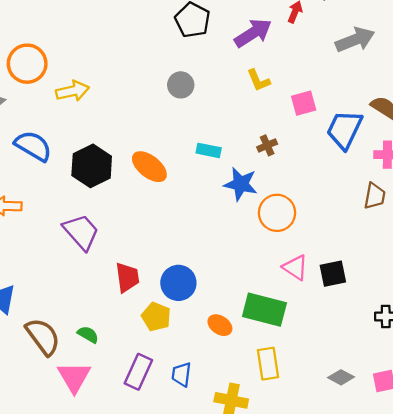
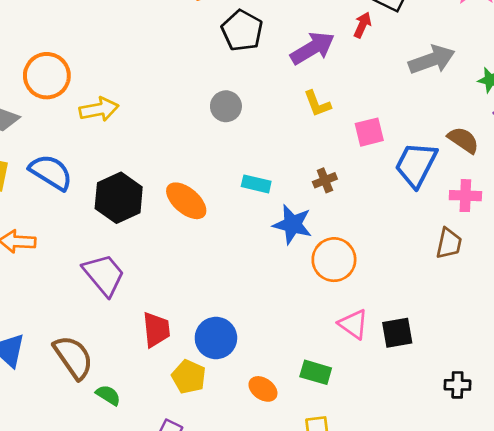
green rectangle: (264, 310) -> (316, 372), size x0.6
brown semicircle: (43, 337) -> (73, 357), moved

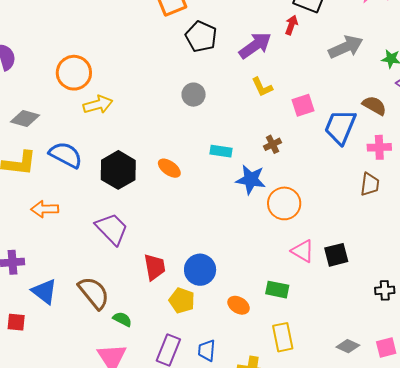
orange circle: (47, 76) -> (74, 73), moved
orange ellipse: (186, 201) -> (169, 168), size x0.7

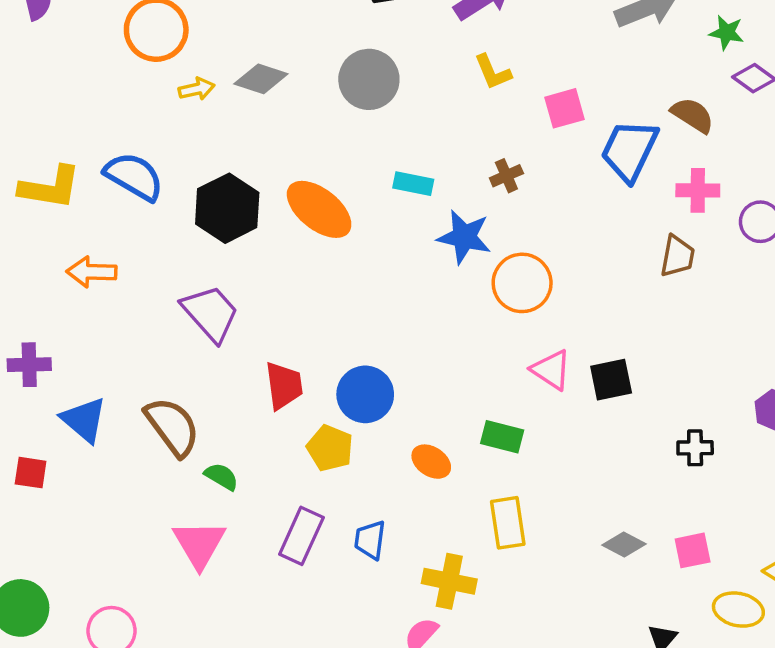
gray circle: (194, 95) -> (369, 79), size x1.4
yellow arrow: (98, 105) -> (197, 89), size x0.7
gray diamond: (25, 118) -> (261, 79), moved
orange ellipse: (169, 168) -> (319, 209), size x1.6

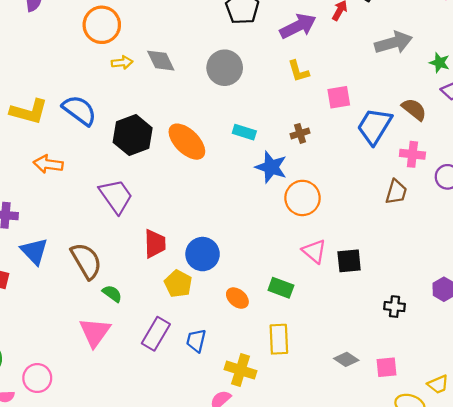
gray diamond: (261, 79) -> (161, 61), turned 40

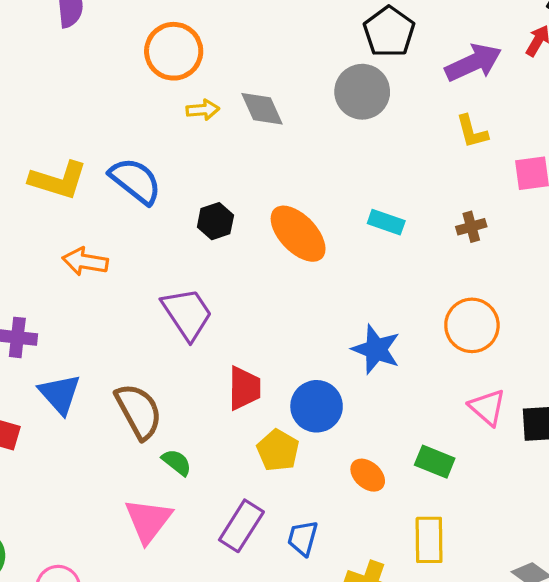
gray circle: (225, 68) -> (362, 92), moved
black hexagon: (133, 135) -> (215, 221), size x0.6
blue star: (271, 167) -> (376, 349), moved

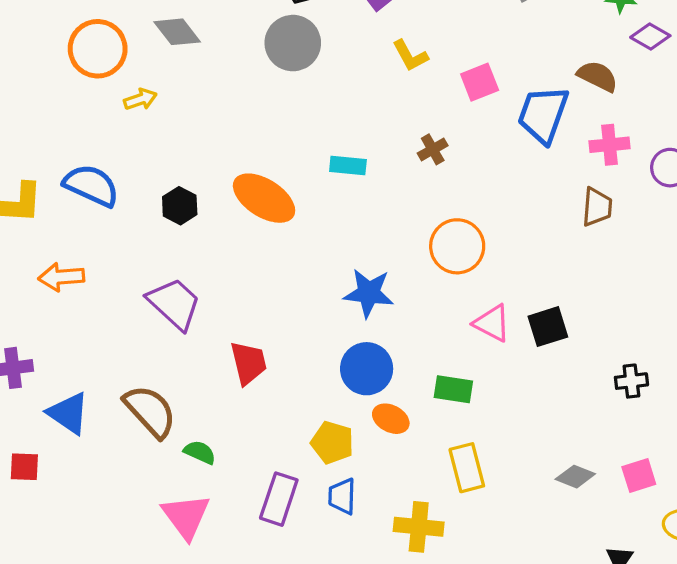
gray diamond: (262, 109) -> (177, 32), moved
blue circle: (317, 406) -> (367, 369), moved
yellow pentagon: (278, 450) -> (332, 443), moved

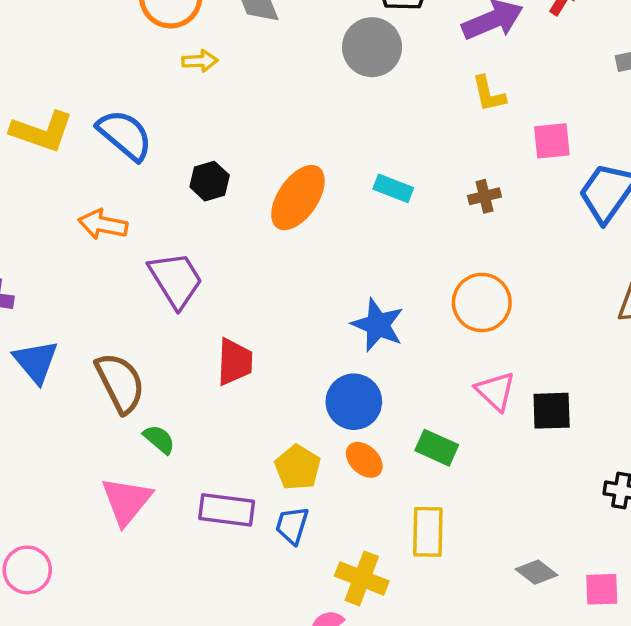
orange ellipse: (264, 198) -> (298, 198), turned 76
orange arrow: (61, 277) -> (103, 224), moved
purple rectangle: (279, 499) -> (227, 510), turned 63

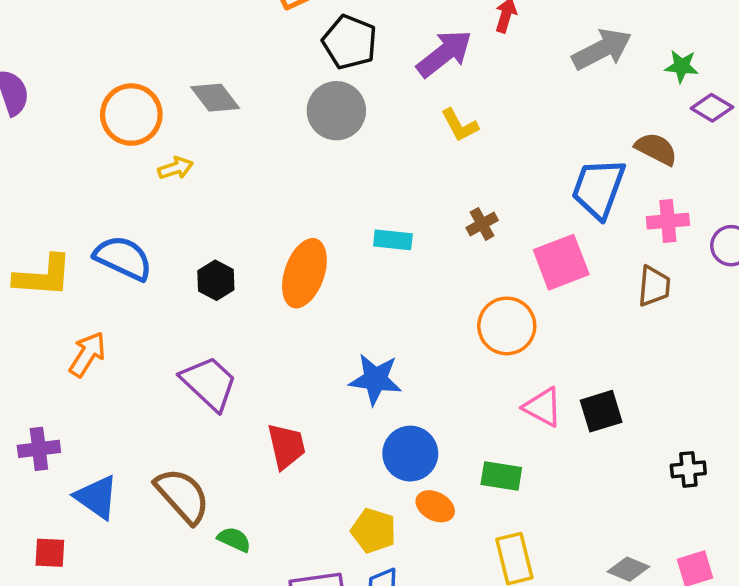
pink square: (552, 141) -> (561, 262), moved, size x1.4
orange arrow: (103, 224) -> (87, 354), moved, turned 126
blue star: (378, 325) -> (375, 379), moved

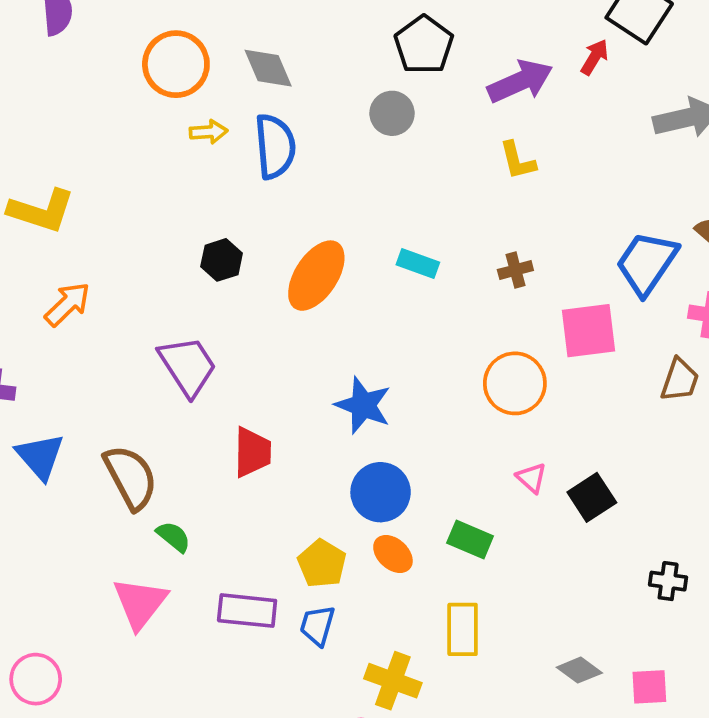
gray circle: (336, 111) -> (392, 113), size x0.7
blue semicircle: (123, 258) -> (275, 146), moved, turned 46
pink triangle: (543, 407) -> (531, 478), size x0.7
black square: (601, 411) -> (592, 497), turned -30

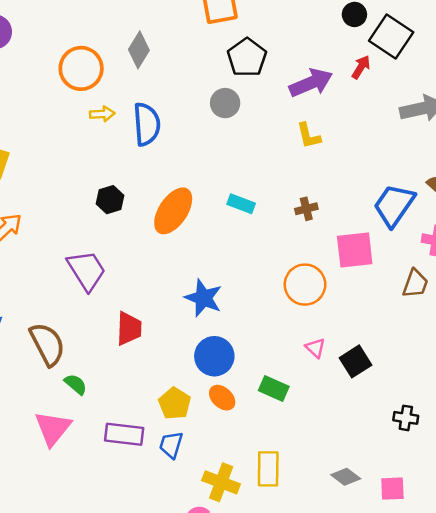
gray diamond: (268, 68) -> (139, 50), moved, turned 54
yellow rectangle: (463, 629) -> (268, 469), moved

